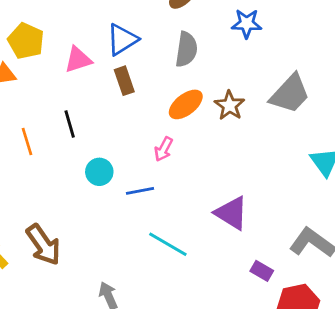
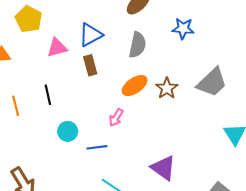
yellow pentagon: (26, 41) -> (29, 19), moved

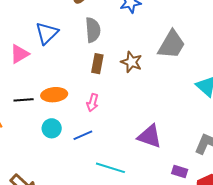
brown rectangle: (90, 65) -> (97, 64), moved, turned 42
orange ellipse: (135, 86) -> (54, 95), moved, turned 45
black line: (48, 95) -> (24, 100), turned -66

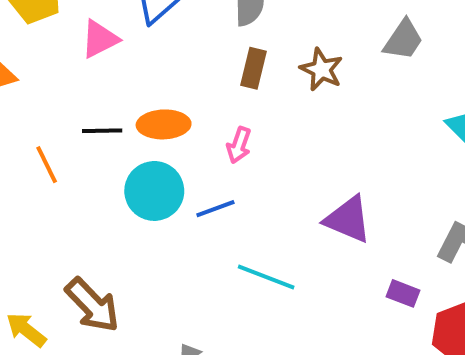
gray trapezoid: (171, 45) -> (403, 40), size x0.7
cyan circle: (52, 128) -> (154, 191), size x1.5

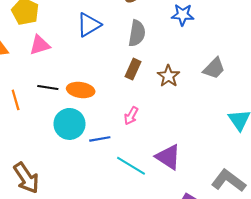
pink triangle: (100, 39) -> (40, 45), moved
pink arrow: (239, 145) -> (131, 116), moved
cyan line: (266, 277) -> (131, 166), moved

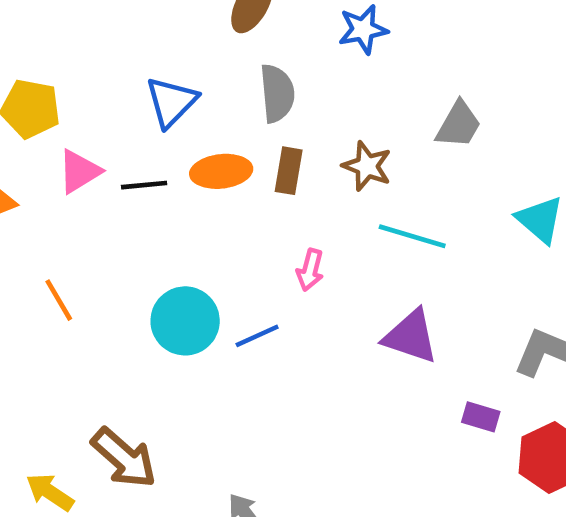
black line: (48, 87) -> (144, 185), moved
orange ellipse: (81, 90) -> (221, 171), moved
cyan line: (131, 166) -> (412, 236), moved

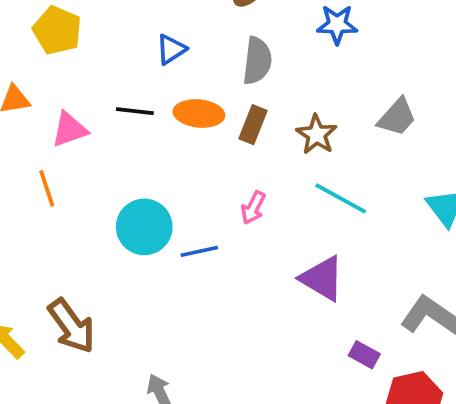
blue triangle: (171, 102) -> (171, 49), size x0.7
pink triangle: (79, 171) -> (70, 129), moved

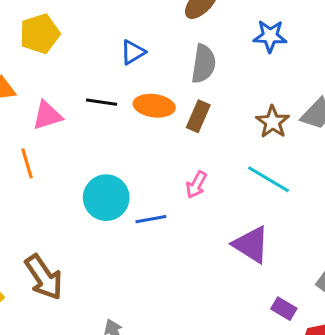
yellow pentagon: (57, 30) -> (40, 34), turned 30
brown star: (317, 135) -> (273, 122), moved

